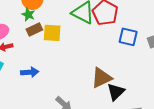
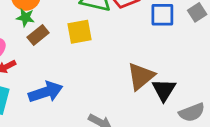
yellow square: (52, 33) -> (79, 32), moved
blue arrow: (30, 72) -> (46, 92), size x1.4

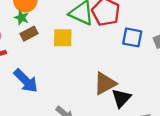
blue arrow: (46, 92) -> (26, 81), turned 52

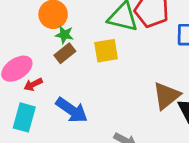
green star: (22, 18) -> (64, 35), moved

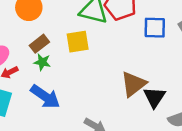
green star: (64, 35) -> (42, 62), moved

